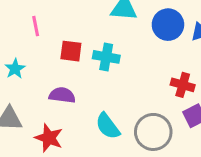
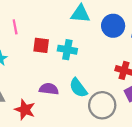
purple semicircle: (62, 95) -> (49, 89), moved
cyan semicircle: (108, 126) -> (78, 88), moved

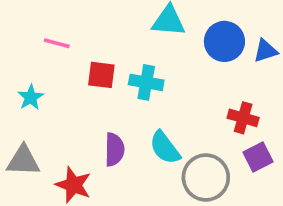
pink line: (15, 27) -> (57, 43), turned -64
purple semicircle: (49, 89) -> (114, 150), turned 84

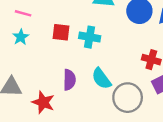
pink line: (57, 43) -> (23, 13), moved
cyan star: (31, 97) -> (21, 37), moved

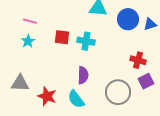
cyan semicircle: (101, 79) -> (76, 99), moved
purple semicircle: (69, 80) -> (83, 75), moved

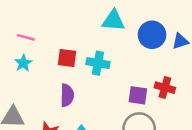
purple semicircle: (83, 75) -> (67, 95), moved
purple square: (146, 81) -> (138, 95), moved, turned 35

